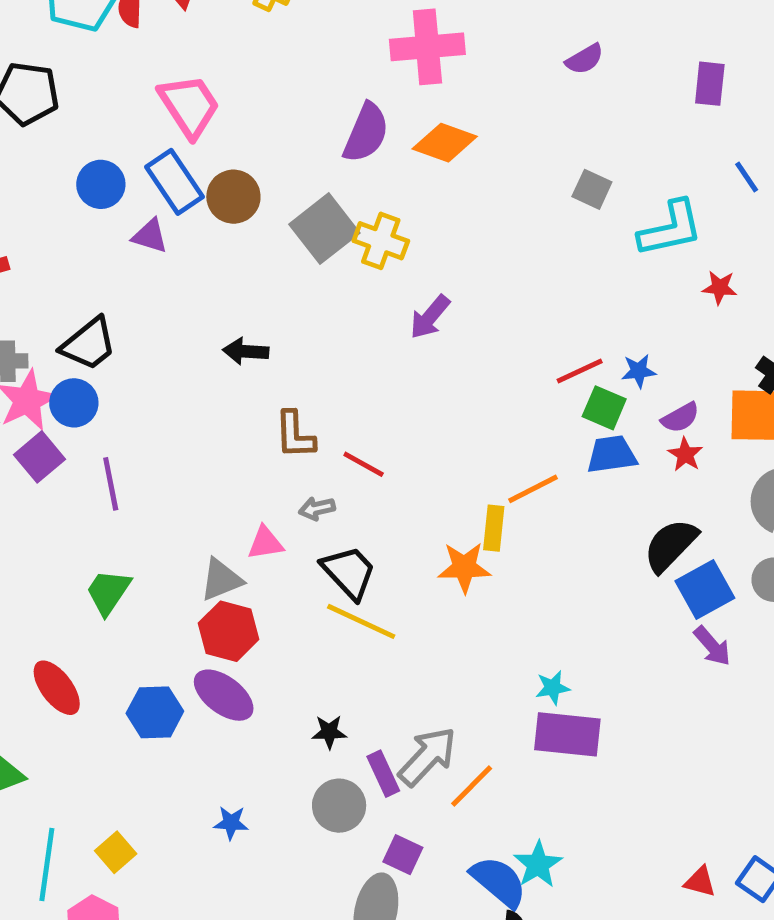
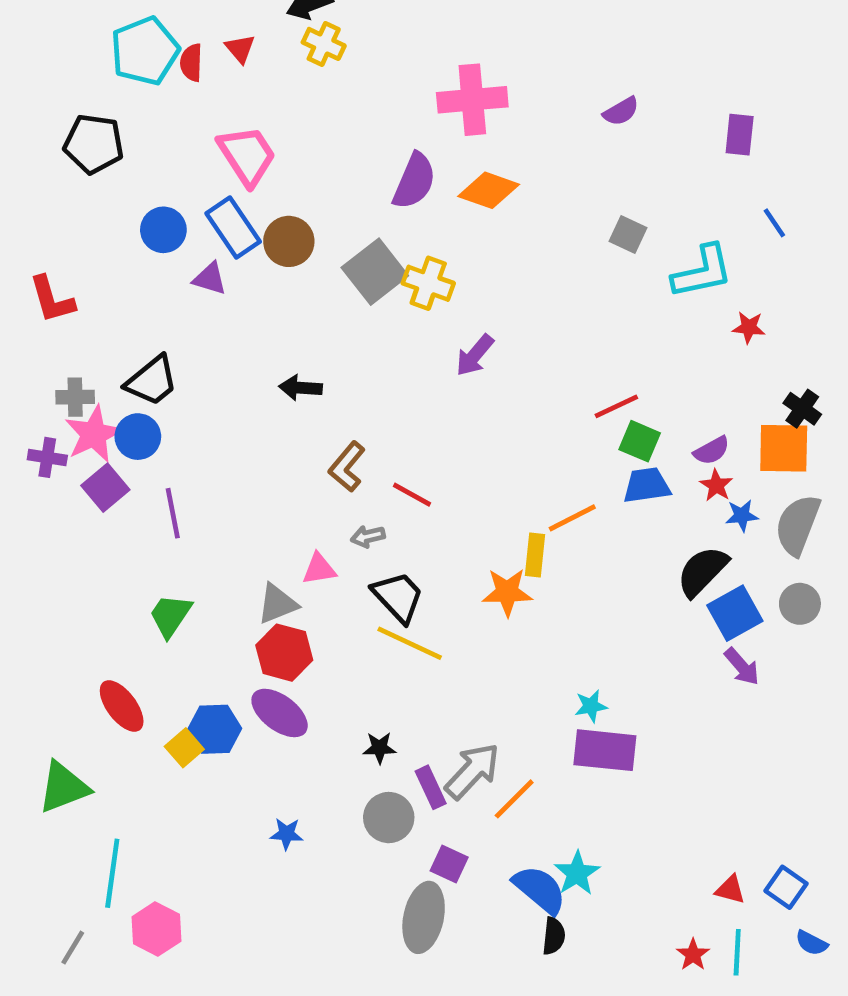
blue star: (639, 371) -> (742, 516), moved
brown L-shape: (295, 435) -> (347, 467), turned 42
yellow square: (116, 852) -> (184, 748), moved

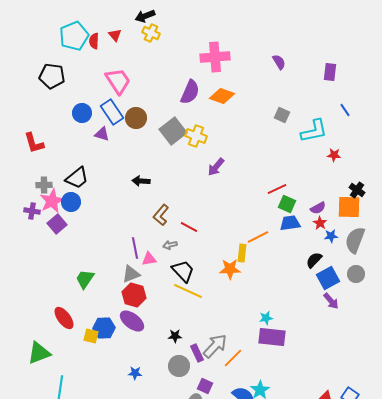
purple semicircle: (621, 111) -> (279, 62), turned -91
purple line: (173, 513) -> (135, 248), moved
black semicircle: (702, 571) -> (314, 260), size x0.7
yellow square: (184, 748) -> (91, 336), turned -35

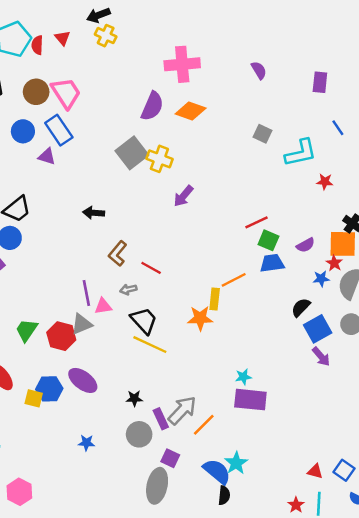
brown circle: (136, 118) -> (36, 92), moved
red star: (320, 223) -> (334, 263), moved
red hexagon: (134, 295) -> (61, 336), moved

